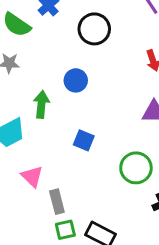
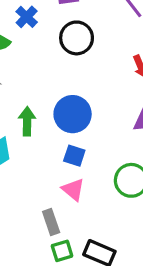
blue circle: (76, 80) -> (73, 114), moved, size x1.5
pink triangle: (32, 176) -> (73, 190), moved

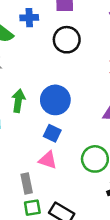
blue cross: (27, 17) -> (29, 18), turned 36
pink triangle: (73, 190) -> (48, 160), turned -30

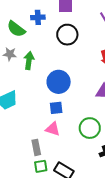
green arrow: (18, 101) -> (29, 61), moved
blue square: (52, 133) -> (56, 108), turned -32

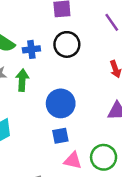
blue cross: (38, 17) -> (31, 49), moved
pink triangle: (53, 129) -> (73, 161), moved

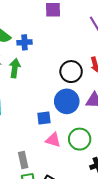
black circle: (67, 44) -> (71, 72), moved
blue circle: (61, 103) -> (67, 101), moved

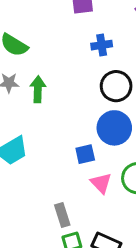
blue cross: (25, 42) -> (102, 45), moved
pink triangle: (53, 140) -> (101, 183), turned 35

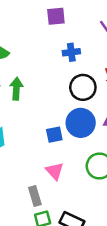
blue square: (85, 154) -> (54, 135), moved
pink triangle: (101, 183) -> (55, 171), moved

